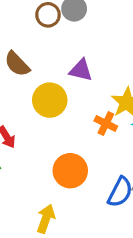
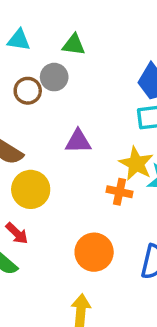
yellow circle: (50, 100) -> (31, 189), moved

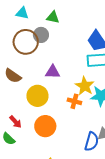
brown circle: (28, 91) -> (26, 42), size x1.6
yellow circle: (31, 189) -> (37, 96), moved
orange circle: (94, 252) -> (45, 126), moved

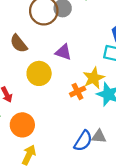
orange cross: (74, 101) -> (78, 91), turned 32
orange circle: (45, 126) -> (22, 125), moved

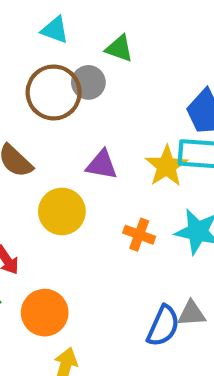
yellow star: (94, 78) -> (167, 166), moved
orange cross: (78, 91) -> (139, 235), turned -35

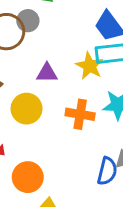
orange cross: (139, 235) -> (80, 114), size x1.4

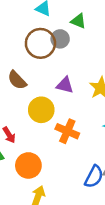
orange cross: (80, 114) -> (67, 131), moved

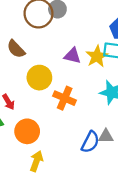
purple triangle: (65, 85) -> (73, 56), moved

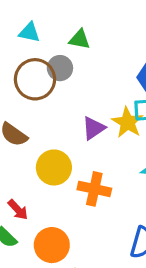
purple triangle: (73, 56) -> (94, 128), turned -36

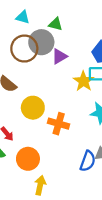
gray circle: (60, 68) -> (41, 42), size x1.5
purple triangle: (94, 128) -> (59, 56), moved

